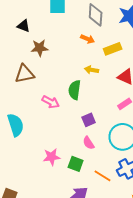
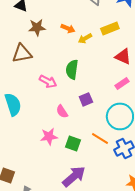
orange arrow: (88, 39) -> (68, 28), moved
yellow arrow: (92, 70) -> (85, 38), moved, turned -40
pink semicircle: (89, 143) -> (62, 111), moved
orange line: (103, 176) -> (100, 138), moved

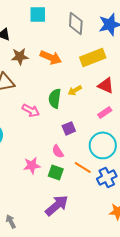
orange arrow: (68, 28) -> (51, 57), size x1.5
yellow rectangle: (110, 28) -> (93, 57), size x1.4
yellow arrow: (85, 38) -> (75, 90), moved
pink semicircle: (62, 111) -> (58, 151), moved

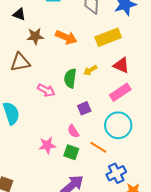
pink rectangle: (105, 112) -> (120, 92), size x1.5
blue cross: (107, 177) -> (116, 173), moved

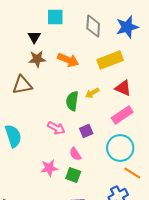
black triangle: (19, 14) -> (34, 37), moved, turned 40
pink arrow: (46, 90) -> (56, 128), moved
orange line: (98, 147) -> (132, 173), moved

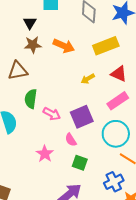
green semicircle: (72, 101) -> (31, 99), moved
purple square: (86, 131) -> (82, 117), size x1.6
pink star: (49, 168) -> (45, 154), turned -30
green square: (73, 175) -> (80, 163), moved

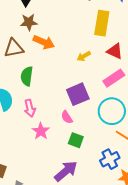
orange arrow: (64, 46) -> (44, 42), moved
yellow rectangle: (106, 46) -> (102, 23), turned -60
pink arrow: (52, 114) -> (30, 108), moved, turned 48

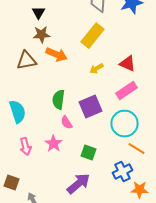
yellow rectangle: (102, 23) -> (92, 36), moved, turned 30
green semicircle: (27, 76) -> (58, 100), moved
pink arrow: (30, 108) -> (26, 147), moved
pink semicircle: (67, 117) -> (66, 123), moved

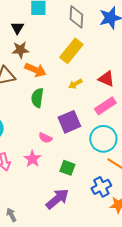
green semicircle: (58, 100) -> (37, 98), moved
pink semicircle: (66, 123) -> (45, 138), turned -32

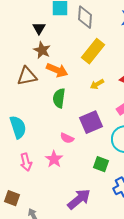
gray diamond: (76, 17) -> (85, 17), moved
brown star: (20, 50) -> (42, 50), turned 30
green square: (67, 168) -> (101, 164), moved

